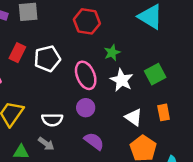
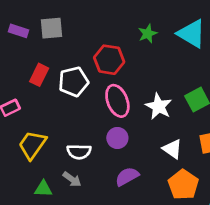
red hexagon: (87, 21) -> (109, 60), moved
green star: (112, 53) -> (148, 34), moved
purple semicircle: (94, 141) -> (127, 176), turned -66

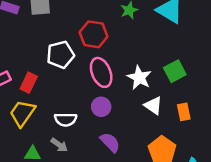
red rectangle: (39, 75) -> (29, 83), moved
white triangle: (172, 149) -> (153, 106), moved
purple semicircle: (127, 176) -> (110, 142), turned 75

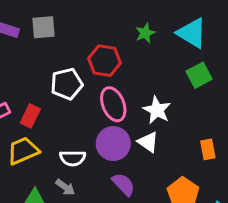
green square: (175, 71) -> (199, 75), moved
white triangle: (153, 106) -> (148, 142), moved
purple circle: (101, 107) -> (113, 144), size x1.5
yellow trapezoid: (22, 113) -> (23, 151), turned 32

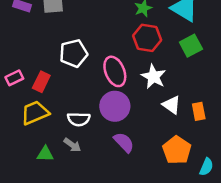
red hexagon: (105, 61) -> (147, 38), moved
white triangle: (148, 142) -> (172, 105), moved

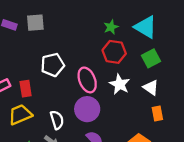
red rectangle: (41, 82) -> (26, 89), turned -35
white triangle: (172, 105) -> (151, 88), moved
white semicircle: (79, 119) -> (57, 120), turned -108

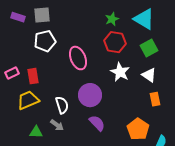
white pentagon: (53, 65) -> (45, 41), moved
pink ellipse: (87, 80) -> (78, 58), moved

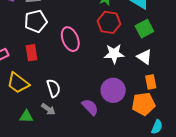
white star: (120, 72) -> (114, 54), turned -30
red rectangle: (33, 76) -> (32, 53), moved
purple circle: (90, 95) -> (113, 90), moved
yellow trapezoid: (28, 100) -> (18, 83), turned -120
orange pentagon: (138, 129) -> (143, 104), moved, turned 30

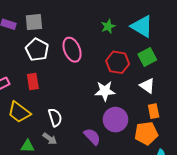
white pentagon: (36, 21) -> (37, 50), turned -30
red hexagon: (109, 22) -> (118, 62), moved
pink ellipse: (70, 39) -> (72, 50), moved
white star: (114, 54) -> (105, 91), moved

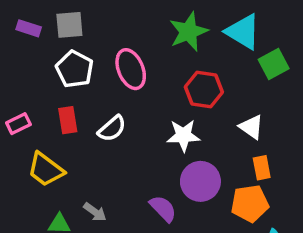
green star: (108, 26) -> (189, 32), size x1.6
green square: (147, 57) -> (274, 64), moved
white semicircle: (55, 117) -> (112, 129), moved, turned 66

